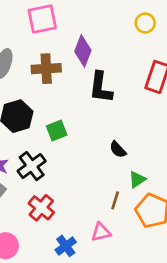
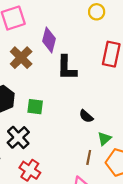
brown cross: (46, 69) -> (21, 58), turned -35
green square: (57, 131) -> (35, 107), turned 35

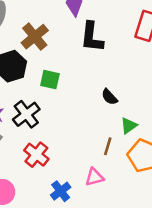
brown cross: (21, 58) -> (35, 37), moved

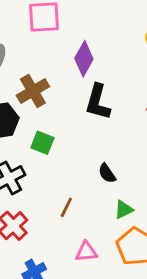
brown line: (108, 146) -> (66, 207), moved
pink triangle: (94, 177) -> (86, 252), moved

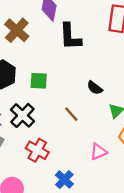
brown cross: (33, 91) -> (17, 30), moved
brown line: (66, 207) -> (71, 114), moved, turned -49

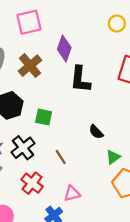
brown line: (71, 114) -> (61, 157), moved
pink triangle: (98, 152) -> (72, 193), moved

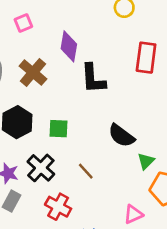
pink square: (29, 22) -> (23, 23), size x0.6
black semicircle: (96, 132) -> (121, 136), size x1.5
pink triangle: (72, 193) -> (133, 214), moved

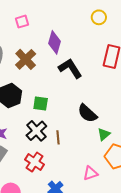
black L-shape: (93, 79) -> (70, 68), turned 145
black cross: (41, 168) -> (36, 131), moved
brown line: (86, 171) -> (58, 137), turned 32

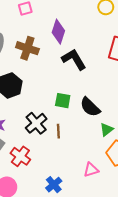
brown cross: (26, 59) -> (27, 48), turned -30
green square: (41, 103) -> (63, 101), moved
red cross: (35, 162) -> (20, 156), moved

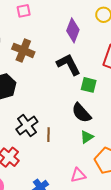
purple diamond: (58, 32) -> (73, 30), moved
green square: (63, 101) -> (89, 85), moved
green triangle: (106, 130) -> (87, 137), moved

